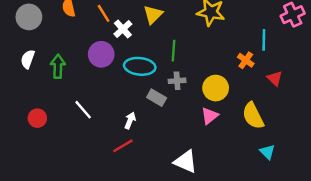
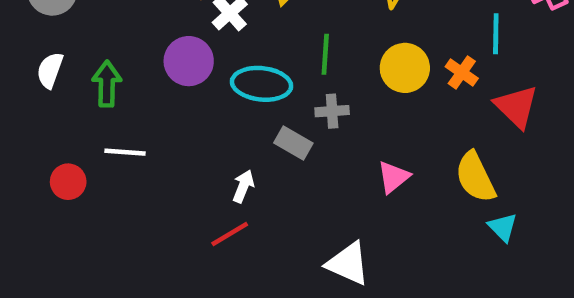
red triangle: (275, 78) -> (516, 107), size x1.5
yellow circle: (216, 88) -> (405, 68), moved
white line: (83, 110) -> (125, 152), moved, turned -45
cyan triangle: (267, 152) -> (503, 227), moved

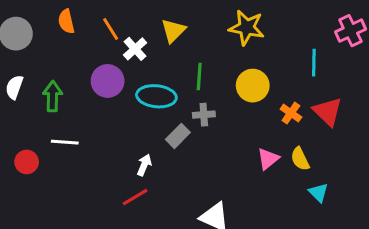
orange cross: (462, 72) -> (291, 113), moved
gray rectangle: (293, 143) -> (178, 136), turned -75
pink triangle: (393, 177) -> (268, 159), moved
yellow semicircle: (475, 177) -> (300, 159), size x0.7

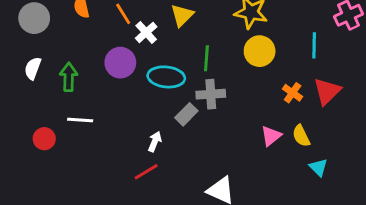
yellow circle: (253, 86) -> (260, 51), moved
red triangle: (328, 112) -> (327, 91), turned 32
gray cross: (204, 115) -> (211, 94), size x1.4

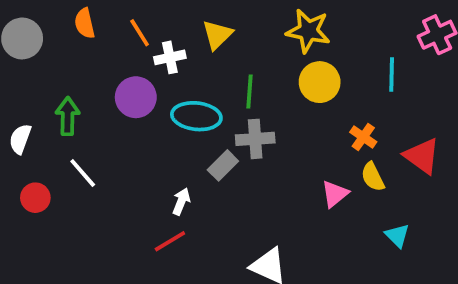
white cross: (146, 32) -> (170, 57), turned 30
white semicircle: (33, 68) -> (20, 139), moved
red triangle: (327, 91) -> (422, 156), moved, turned -40
white line: (80, 120) -> (83, 173), turned 45
yellow semicircle: (301, 136) -> (373, 177), moved

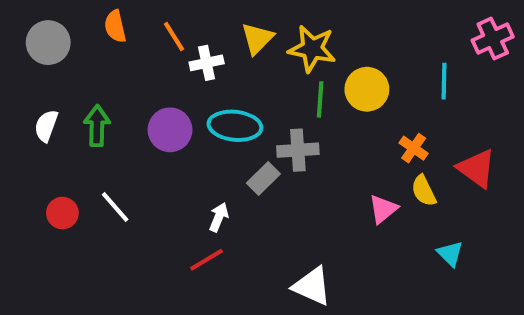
yellow star: (308, 31) -> (312, 49), moved
green line: (249, 92) -> (320, 99), moved
purple circle: (136, 97) -> (170, 130), moved
white semicircle: (20, 139) -> (46, 126), moved
white line: (83, 173) -> (115, 207), moved

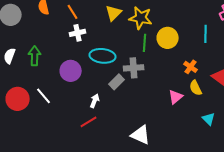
white cross: (207, 63) -> (78, 33), moved
purple circle: (170, 130) -> (71, 71), moved
red circle: (62, 213) -> (18, 99), size x1.5

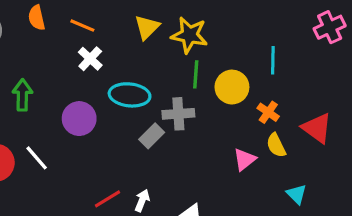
orange line: (73, 12) -> (82, 26), turned -35
white cross: (78, 33) -> (90, 59), turned -35
cyan line: (206, 34) -> (273, 60), moved
yellow circle: (168, 38) -> (232, 87), moved
white arrow: (95, 101) -> (142, 200), moved

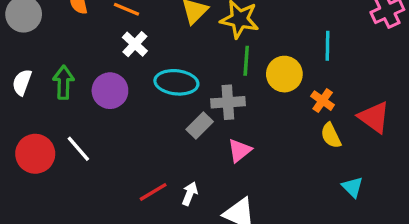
purple circle: (79, 119) -> (110, 91), moved
pink triangle: (245, 159) -> (240, 150), moved

